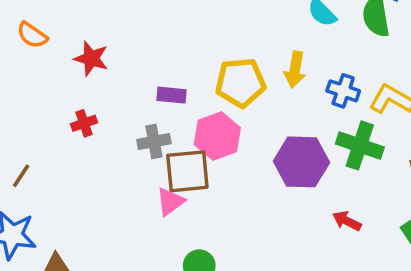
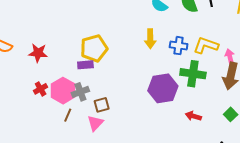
yellow pentagon: (240, 83) -> (94, 48), moved
pink hexagon: (217, 136) -> (63, 91), moved
brown square: (187, 171) -> (102, 105), size x0.6
brown line: (21, 176) -> (68, 115), moved

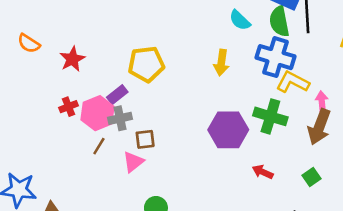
blue cross: (179, 46) -> (275, 57), moved, size x1.6
red star: (38, 53) -> (72, 59), turned 30
purple rectangle: (85, 65) -> (117, 95), moved, turned -42

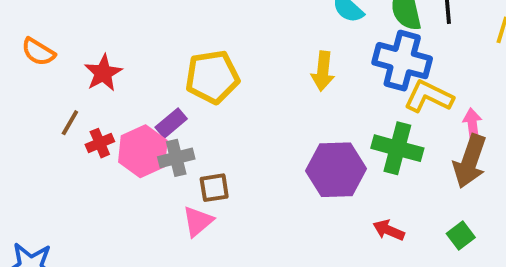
brown line: (99, 146) -> (70, 123), moved

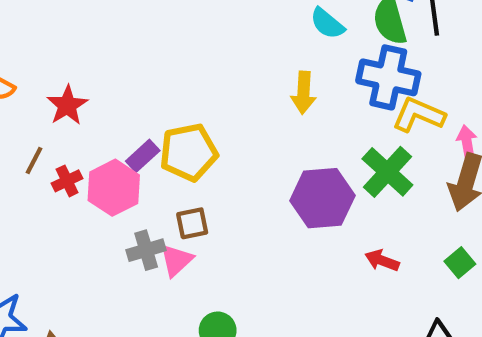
yellow pentagon: (212, 77) -> (189, 152), moved
green cross: (397, 148) -> (387, 172), turned 30
gray cross: (176, 158) -> (146, 250), moved

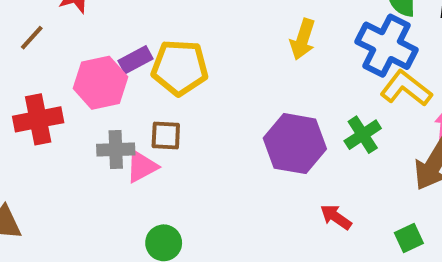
green cross: (387, 172) -> (363, 135), size x0.7
red cross: (67, 181) -> (38, 119), moved, size x1.6

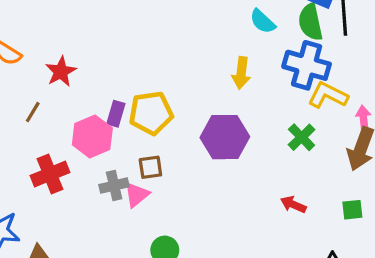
purple rectangle: (136, 60) -> (116, 114), turned -35
purple hexagon: (295, 144) -> (225, 137), moved
green square: (409, 238) -> (352, 210), turned 30

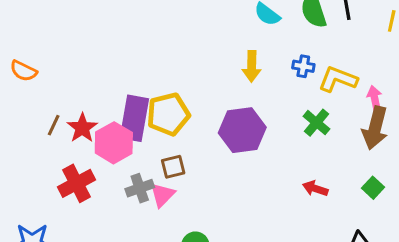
blue cross: (307, 65) -> (303, 66), moved, size x0.5
red star: (61, 72) -> (82, 128), moved
purple rectangle: (116, 114) -> (134, 118), size x1.8
green square: (352, 210) -> (373, 188), turned -35

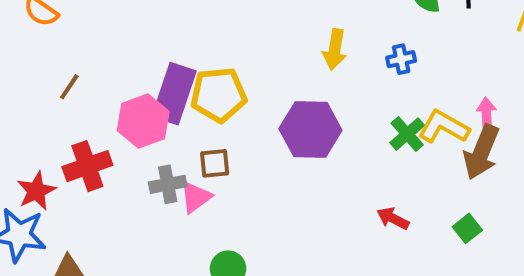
blue cross: (303, 66) -> (401, 59), turned -30
yellow L-shape: (338, 79) -> (444, 127), moved
red star: (82, 128) -> (36, 191), moved

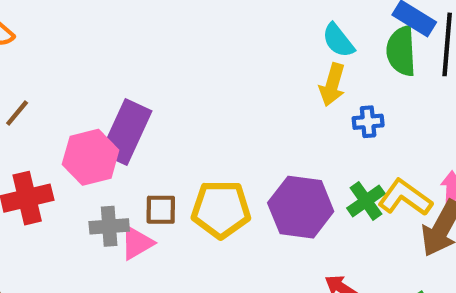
yellow arrow: (335, 49) -> (332, 85), moved
yellow pentagon: (219, 95) -> (221, 209), moved
purple hexagon: (310, 129) -> (301, 207), moved

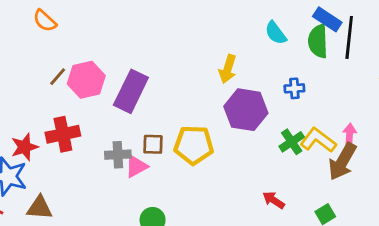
yellow arrow: (332, 85) -> (228, 69), moved
pink hexagon: (91, 157) -> (86, 80), moved
purple hexagon: (301, 207) -> (246, 110), moved

